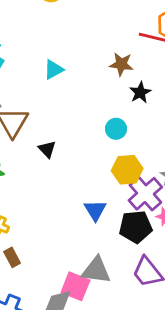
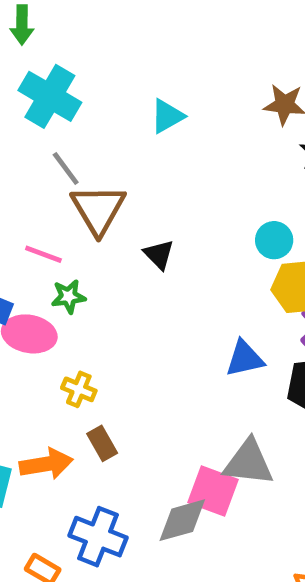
cyan circle: (116, 129) -> (274, 240), moved
blue triangle: (95, 210) -> (245, 359), turned 50

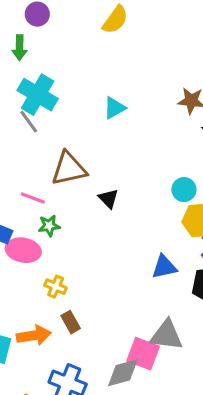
gray line: (66, 168) -> (29, 122), moved
brown triangle: (98, 209) -> (69, 169), turned 48

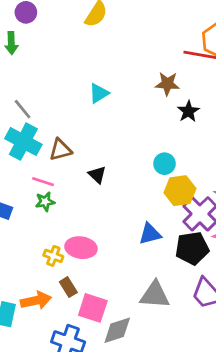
cyan cross: (38, 95) -> (23, 142), moved
brown triangle: (69, 169) -> (60, 150), size x0.7
pink line: (33, 198) -> (43, 182), moved
pink ellipse: (23, 250) -> (81, 248), moved
pink square: (143, 354) -> (93, 308), moved

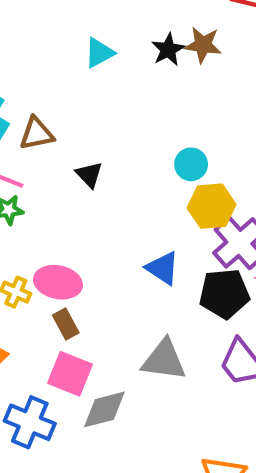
black star: (188, 111) -> (168, 50), moved
blue triangle: (150, 234) -> (163, 268), turned 45
brown rectangle: (68, 287) -> (66, 324), moved

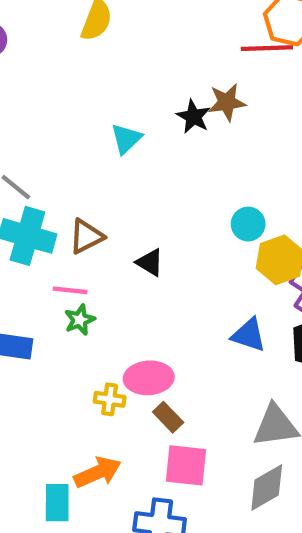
gray diamond: (104, 409) -> (267, 488), moved

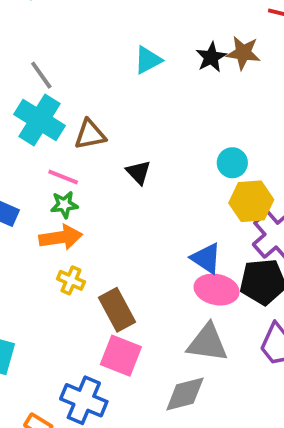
pink ellipse: (149, 378) -> (217, 290), moved
brown rectangle: (168, 417) -> (117, 310), size x1.5
orange arrow: (98, 472) -> (61, 237), moved

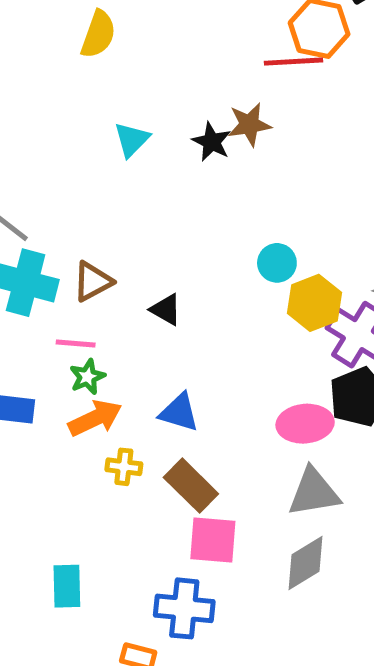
cyan triangle: (148, 60) -> (132, 140), moved
blue triangle: (206, 258) -> (179, 412), moved

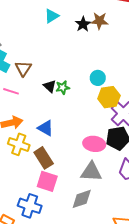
brown triangle: (93, 282) -> (23, 68), turned -42
green star: (87, 377) -> (63, 87), moved
yellow cross: (124, 467) -> (19, 144), size x1.5

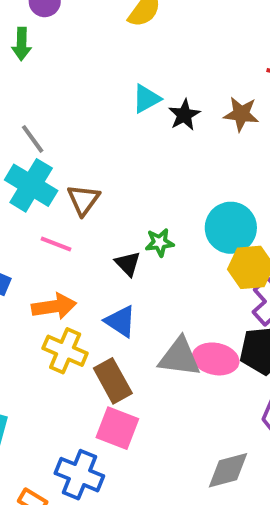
black star: (83, 24) -> (184, 115), moved
cyan circle: (98, 78) -> (231, 228), size x1.6
black triangle: (50, 86) -> (128, 264), moved
gray triangle: (91, 172) -> (179, 357), moved
gray diamond: (82, 199) -> (228, 470), moved

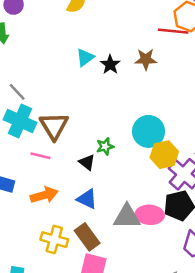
brown triangle: (83, 200) -> (54, 126), size x1.4
yellow cross: (65, 351) -> (54, 240), moved

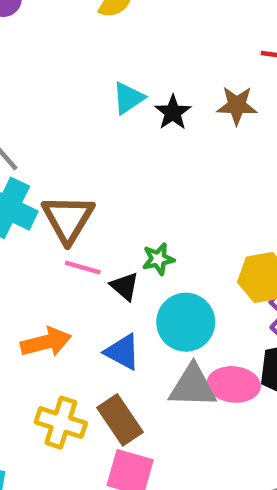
cyan circle: (149, 131) -> (186, 322), moved
pink line: (40, 156) -> (83, 267), moved

